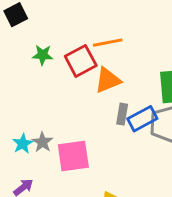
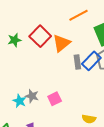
orange line: (108, 43) -> (78, 15), moved
pink square: (73, 156) -> (55, 99), size x0.6

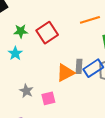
orange triangle: (61, 43) -> (65, 73), moved
cyan star: (20, 101) -> (15, 53), moved

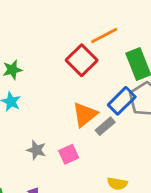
red square: (47, 33) -> (82, 60), moved
gray rectangle: (79, 66) -> (105, 126), moved, turned 56

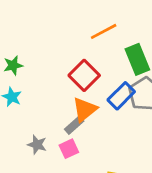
red square: (82, 60) -> (84, 75), moved
gray rectangle: (105, 126) -> (74, 125), moved

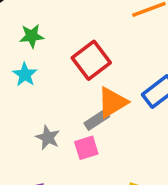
red square: (84, 75) -> (91, 60), moved

